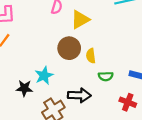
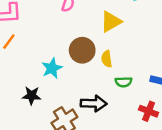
yellow triangle: (80, 20) -> (111, 22), moved
cyan star: (44, 76) -> (52, 68), moved

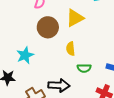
brown circle: (82, 50) -> (48, 27), moved

